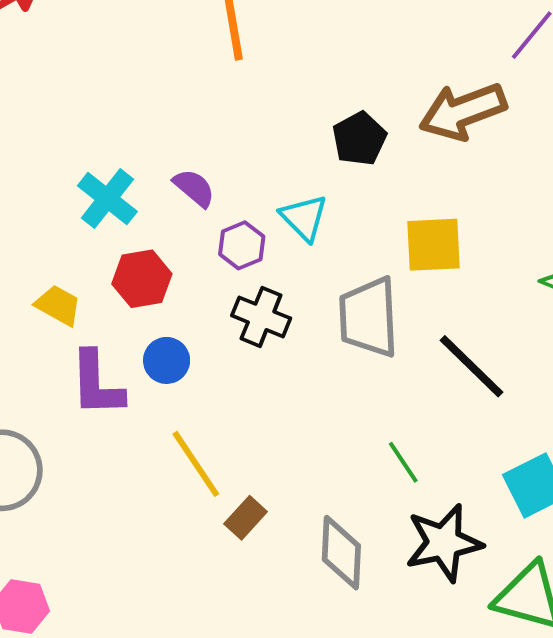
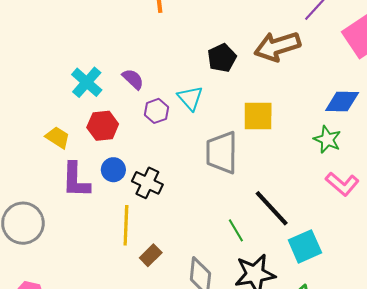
black cross: (261, 317) -> (147, 183), moved
black line: (472, 366) -> (272, 208), moved
yellow line: (196, 464) -> (126, 225), turned 33

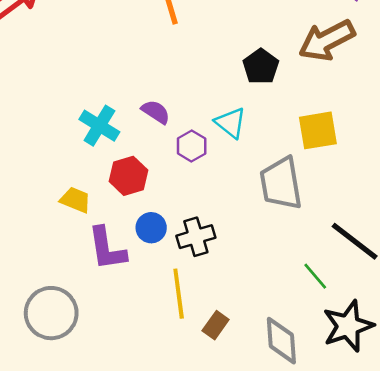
black cross: (147, 183) -> (196, 237), turned -32

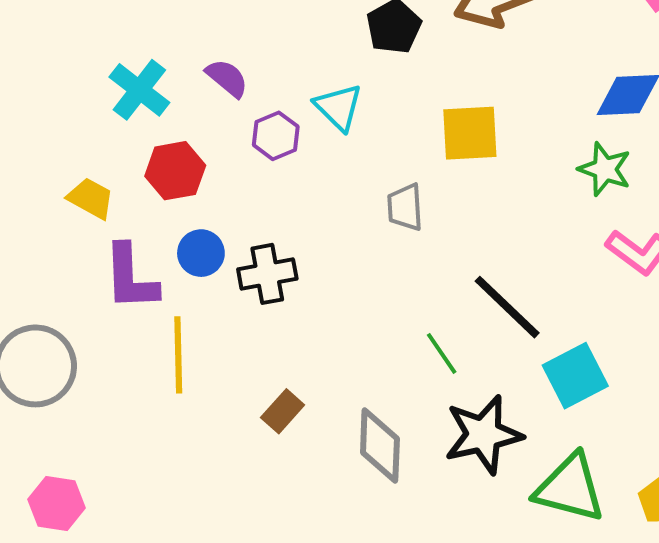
gray trapezoid: (281, 183) -> (405, 207), size x0.6
yellow line: (179, 294) -> (178, 355), moved

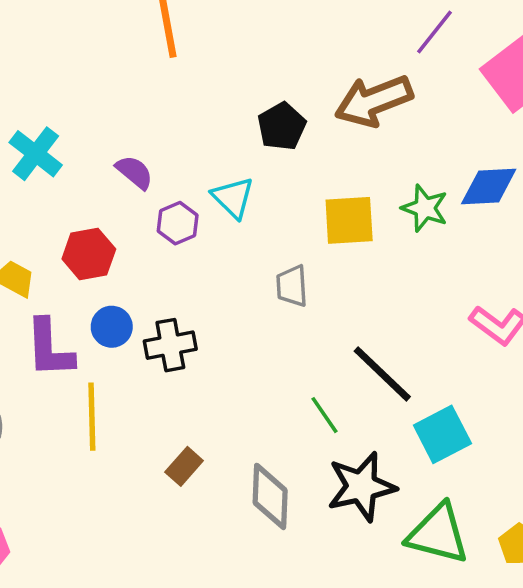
cyan cross: (139, 90) -> (36, 154), moved
green star: (605, 169) -> (425, 208), moved

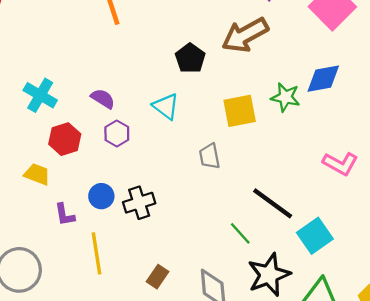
purple hexagon: (178, 223) -> (117, 134), moved
red hexagon: (89, 254) -> (65, 139), moved
purple L-shape: (50, 348) -> (65, 215), size x0.6

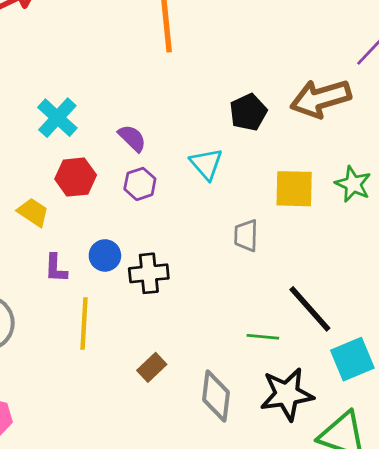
green line: (240, 233) -> (263, 337), turned -55

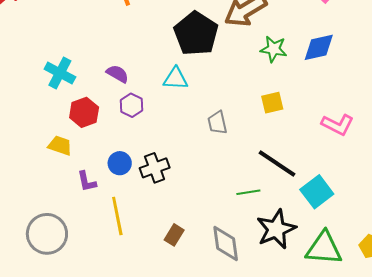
black pentagon: (248, 112) -> (196, 34), size x1.6
cyan triangle: (206, 164) -> (176, 79), turned -32
green star: (353, 184) -> (274, 49), moved
yellow square: (294, 189) -> (272, 103), moved, size x0.7

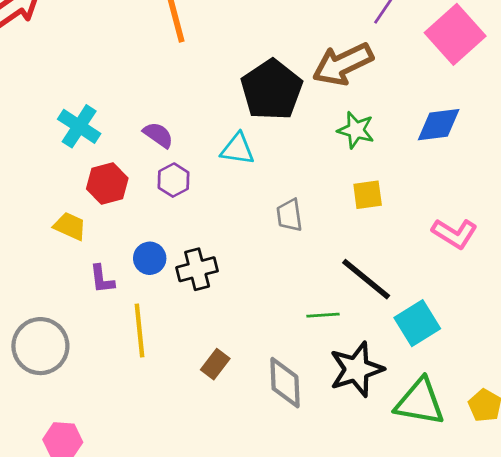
green star: (274, 49) -> (356, 130), moved

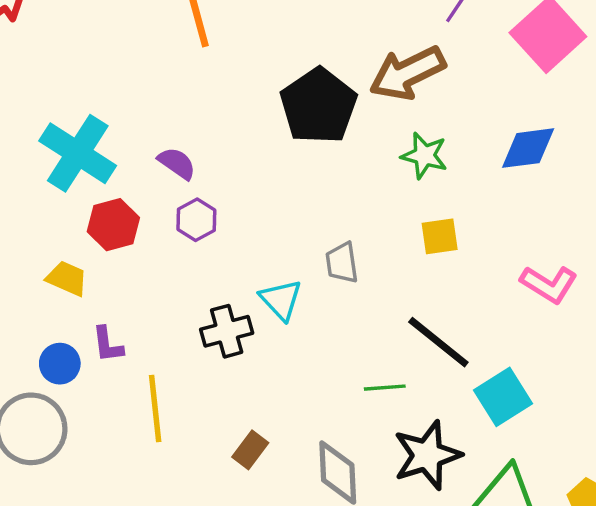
cyan cross: (79, 126) -> (78, 153), size x1.4
cyan triangle: (238, 149) -> (281, 300), moved, turned 39
blue circle: (150, 258) -> (60, 364), moved

